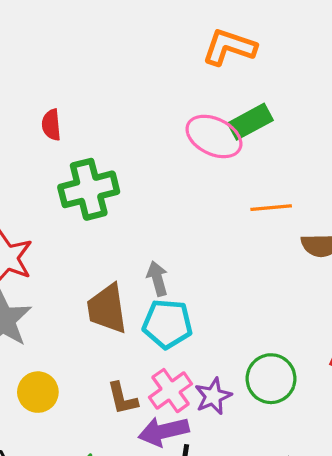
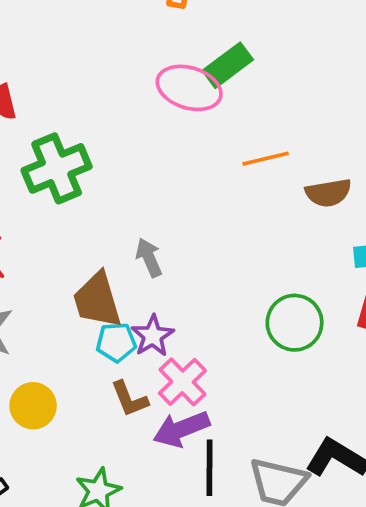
cyan pentagon: (167, 324) -> (116, 342), moved, size x0.7
green circle: (271, 379) -> (295, 323), moved
purple star: (213, 396) -> (153, 336), moved

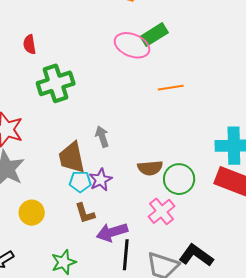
brown semicircle: (328, 193) -> (150, 168), moved
pink cross: (182, 382) -> (162, 211), moved

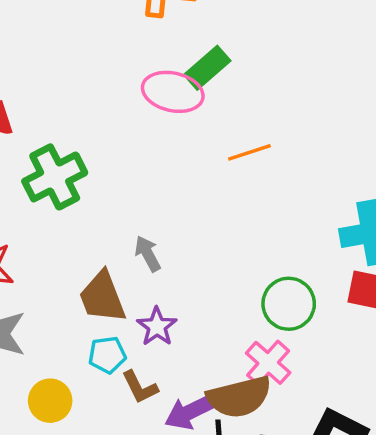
brown semicircle: (150, 168) -> (239, 397), moved, size x1.5
cyan pentagon: (80, 182) -> (107, 355), moved

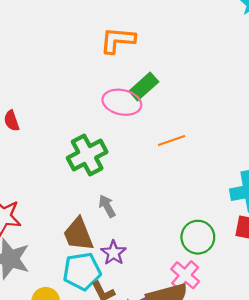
green cross: (55, 177) -> (87, 155), moved
cyan pentagon: (107, 355) -> (82, 271), size x1.6

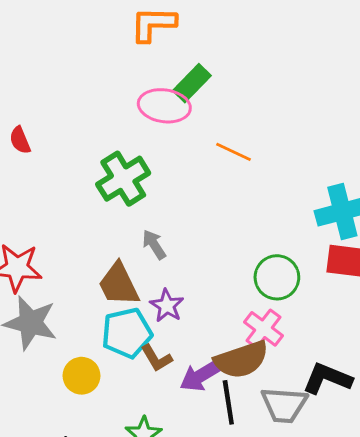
orange line: (172, 140) -> (233, 152), turned 48

